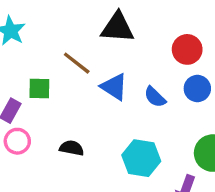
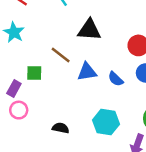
blue triangle: (114, 87) -> (87, 72), turned -42
black semicircle: (72, 148) -> (61, 128), moved

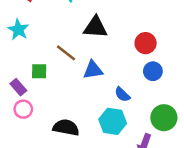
blue semicircle: (116, 79) -> (122, 94), moved
purple rectangle: (14, 89) -> (18, 87), turned -70
black semicircle: (61, 128) -> (66, 127), size x1.5

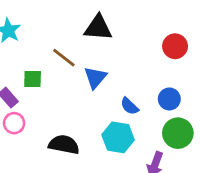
red circle: (146, 43) -> (175, 46), moved
blue triangle: (93, 70) -> (95, 78), turned -40
blue circle: (153, 71) -> (169, 99), moved

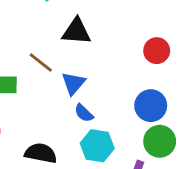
blue circle: (169, 99) -> (151, 106), size x1.4
blue semicircle: (129, 106) -> (84, 113), moved

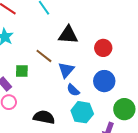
red circle: (157, 51) -> (103, 48), moved
blue circle: (151, 106) -> (104, 81), moved

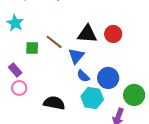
black triangle: (68, 35) -> (87, 34), moved
green square: (22, 71) -> (32, 48), moved
blue circle: (104, 81) -> (108, 78), moved

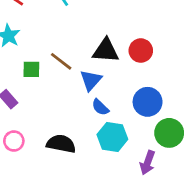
blue circle: (108, 78) -> (148, 102), moved
pink circle: (19, 88) -> (14, 141), moved

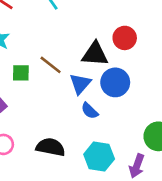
red circle: (141, 51) -> (125, 38), moved
blue circle: (148, 102) -> (115, 82), moved
cyan hexagon: (112, 137) -> (99, 157), moved

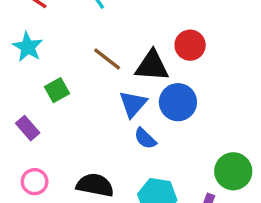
brown line: (51, 65) -> (107, 59), moved
green square: (21, 73) -> (57, 90), turned -30

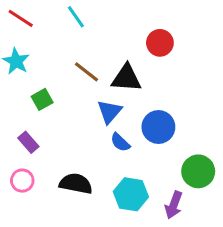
red circle: (190, 45) -> (160, 43), moved
blue circle: (178, 102) -> (158, 127), moved
purple rectangle: (28, 128) -> (28, 142), moved

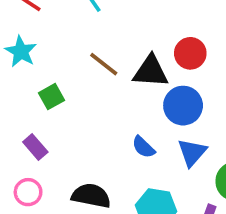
red circle: (160, 43) -> (190, 53), moved
blue triangle: (109, 112) -> (192, 152), moved
blue circle: (158, 127) -> (183, 106), moved

